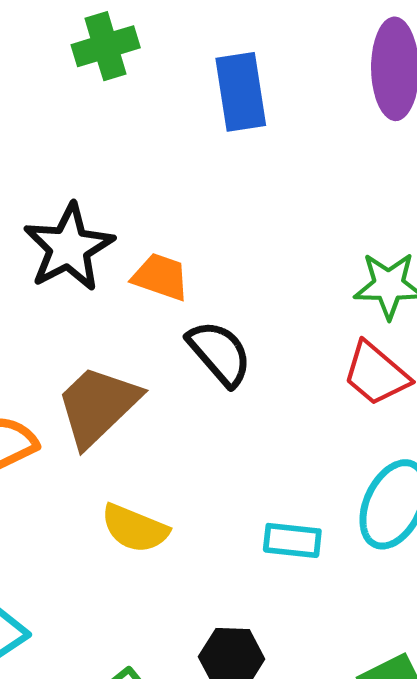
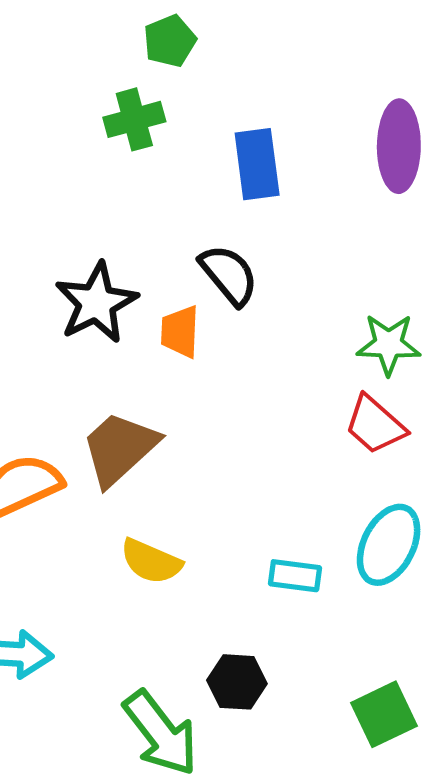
orange trapezoid: (161, 277) -> (180, 332), turned -108
black semicircle: (220, 353) -> (229, 275), moved

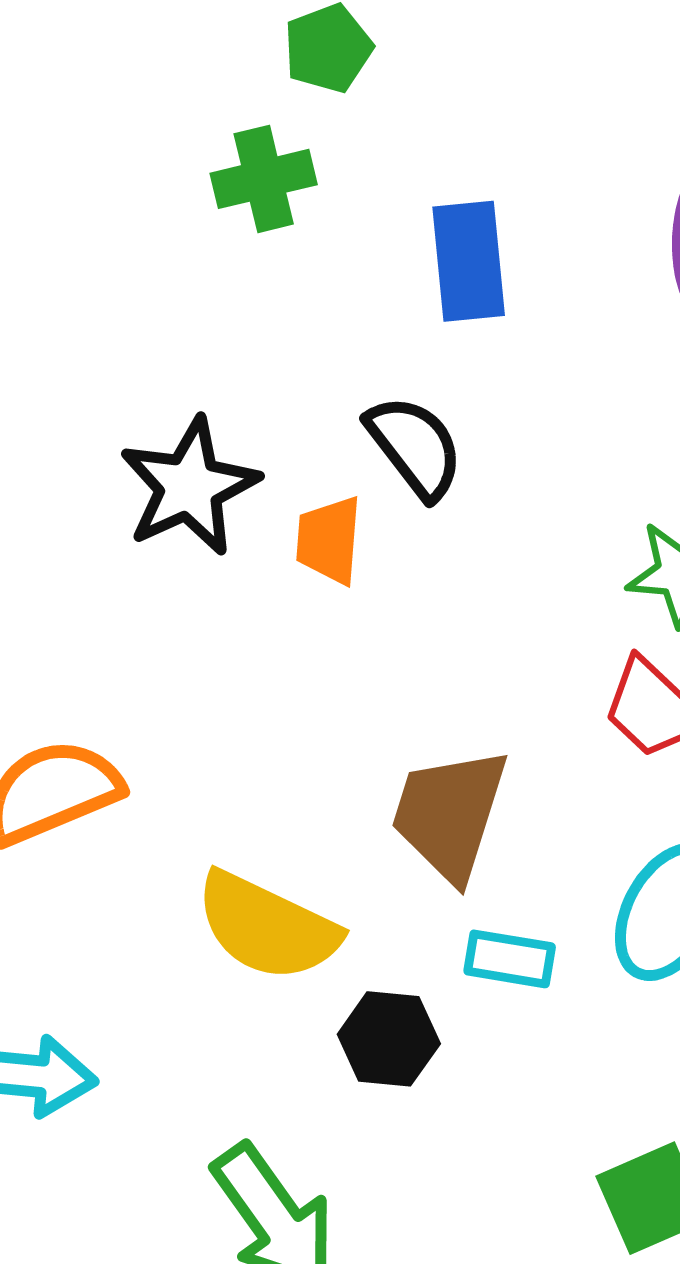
brown trapezoid: (120, 448) -> (449, 814), moved, turned -32
yellow semicircle: (151, 561) -> (267, 927), size x1.4
black hexagon: (237, 682) -> (389, 1039), moved

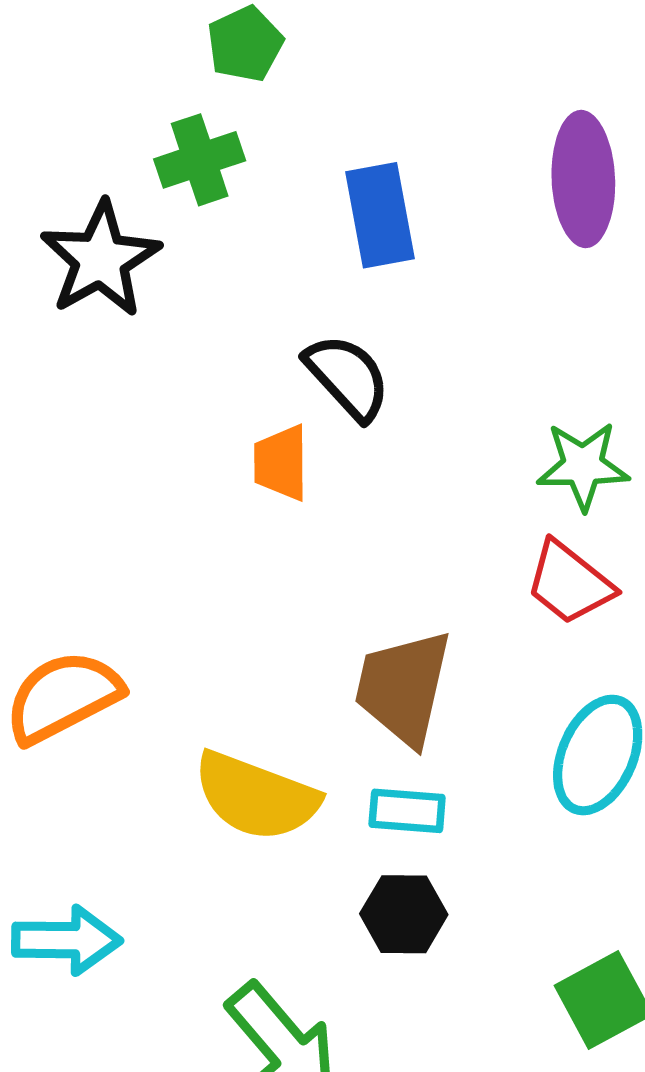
black star: (189, 487) -> (100, 259), moved
cyan rectangle: (510, 959) -> (407, 811), moved
black hexagon: (389, 1039) -> (404, 914), moved

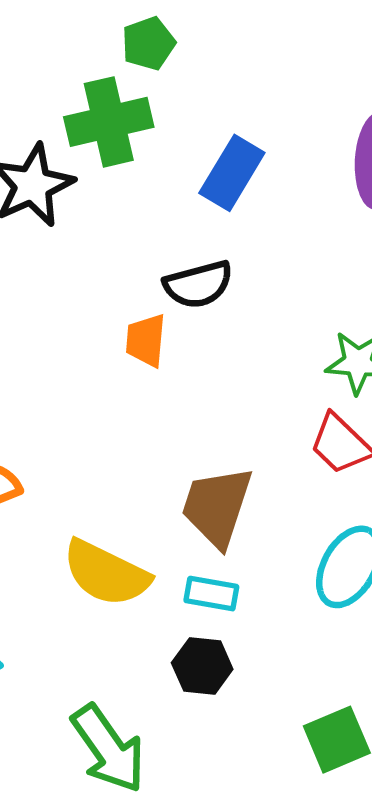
green cross: (200, 160) -> (109, 122), size x1.4
blue rectangle: (380, 215) -> (232, 173), turned 36
black semicircle: (347, 377) -> (198, 284), turned 112

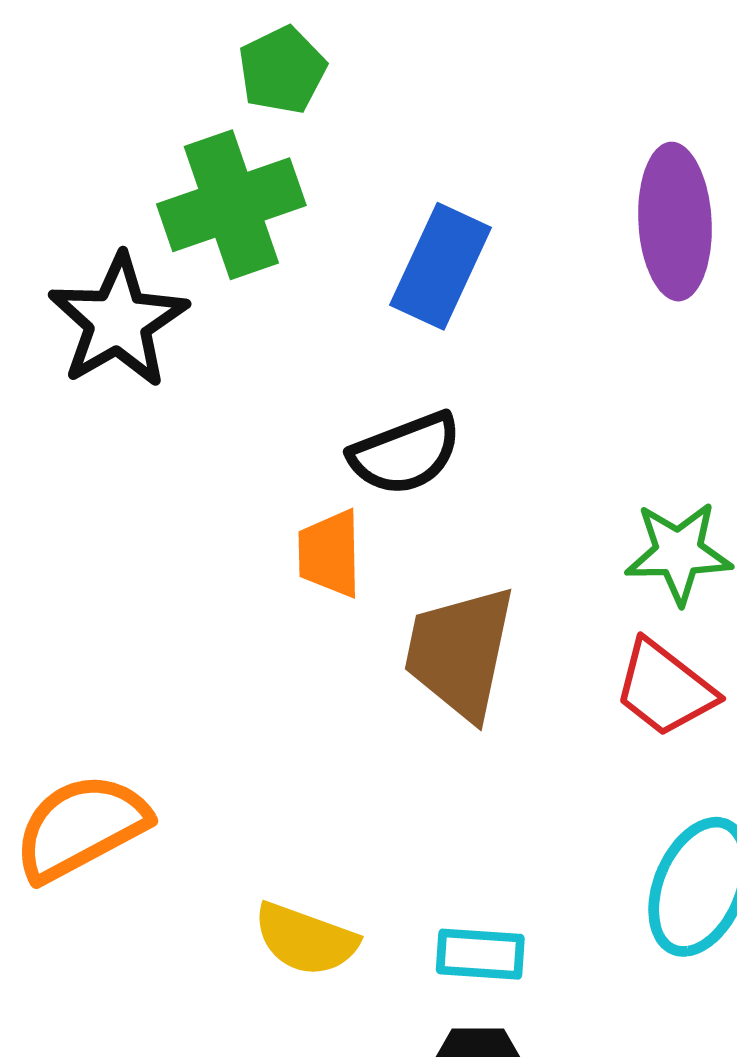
brown trapezoid: (217, 507) -> (460, 652), moved
yellow semicircle: (106, 573) -> (306, 939), size x0.7

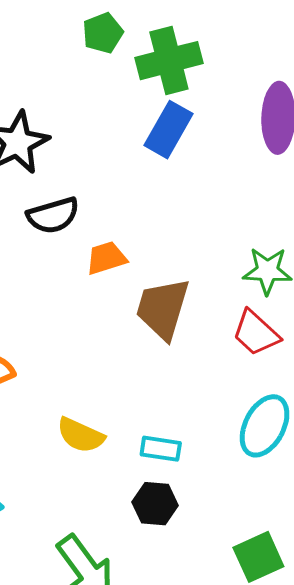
green cross: (231, 205) -> (169, 61), moved
black semicircle: (405, 454) -> (53, 215), moved
orange trapezoid: (330, 554) -> (106, 258), turned 69

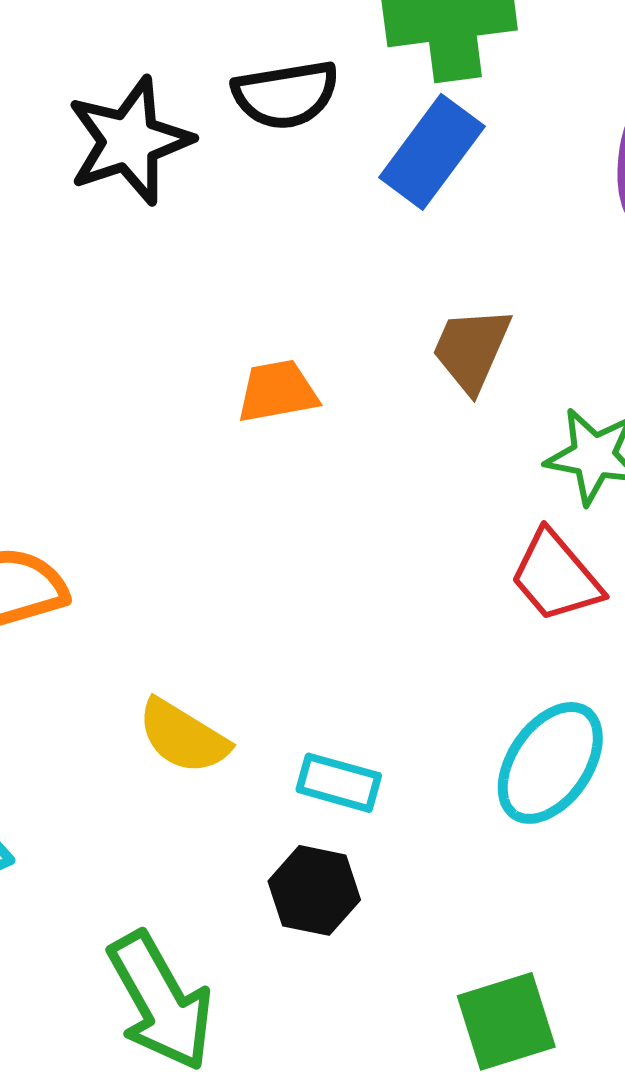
black semicircle: (53, 215) -> (286, 95), moved
brown trapezoid: (163, 309) -> (471, 349), moved, size x0.7

